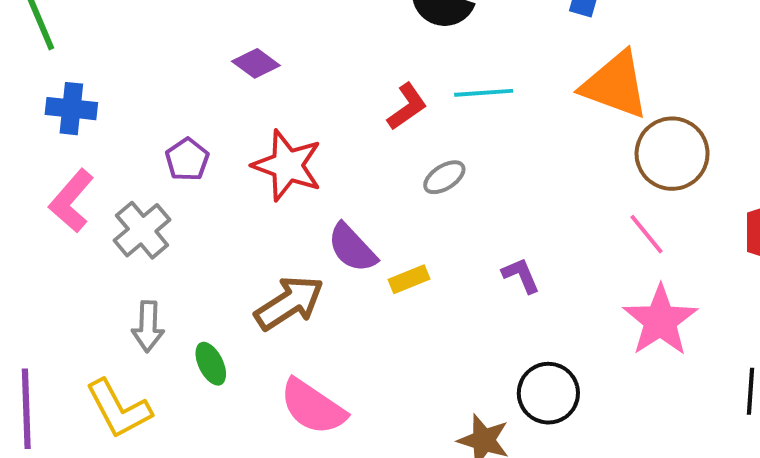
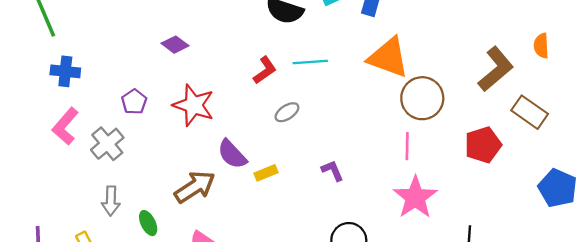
pink line: (647, 234) -> (407, 146), turned 40

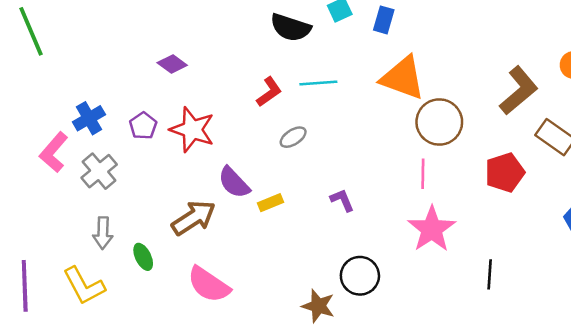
blue cross: (65, 71) -> (89, 118), moved, turned -36
purple pentagon: (134, 102) -> (143, 126), moved

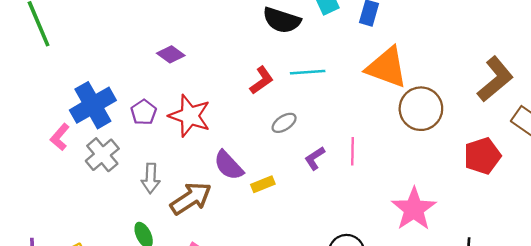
blue cross: (89, 118) -> (93, 105), size x1.5
pink L-shape: (54, 152) -> (60, 137), size x0.7
pink line: (423, 174) -> (352, 151), moved
purple L-shape: (342, 200) -> (315, 158), moved, turned -100
gray arrow: (103, 233) -> (151, 178), moved

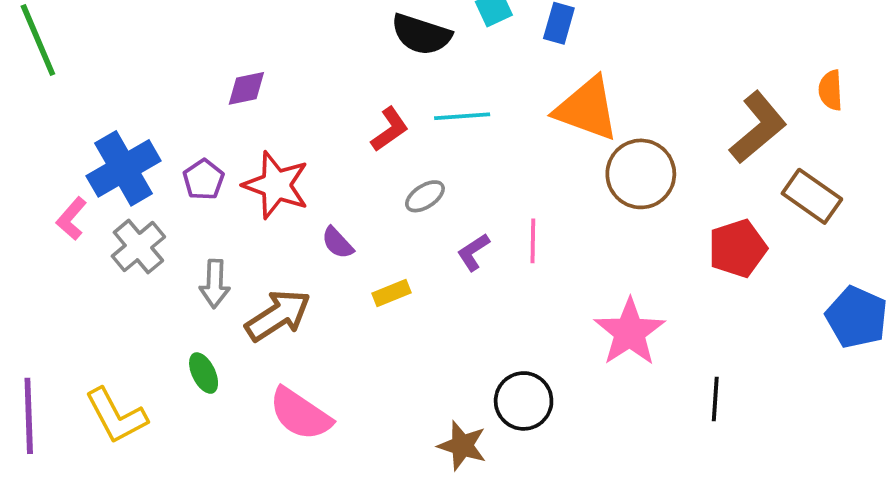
purple diamond: (171, 54) -> (246, 88), turned -48
purple semicircle: (229, 165) -> (338, 243), moved, size x0.7

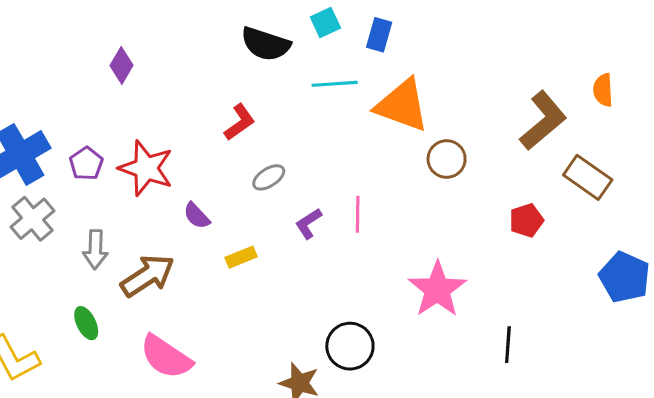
purple diamond: (246, 88) -> (121, 65), moved, turned -48
cyan line: (462, 116) -> (335, 84), moved
brown circle: (641, 174) -> (447, 159), size x0.7
red pentagon: (738, 248) -> (526, 220), size x0.7

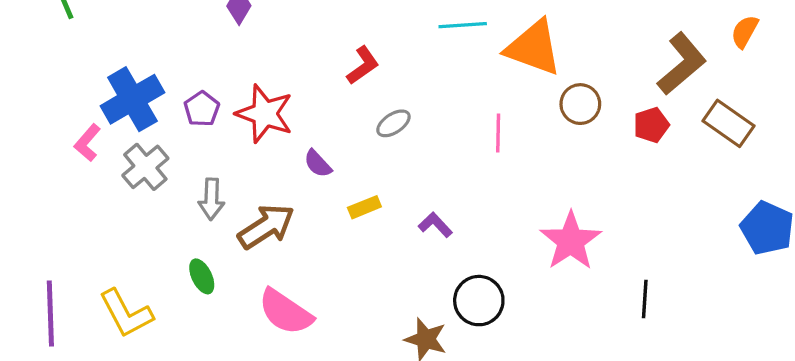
orange semicircle: (603, 90) -> (745, 32), turned 32
pink line: (358, 214) -> (498, 133), moved
red pentagon: (526, 220) -> (651, 125), moved
purple L-shape: (309, 223) -> (435, 225), moved, turned 80

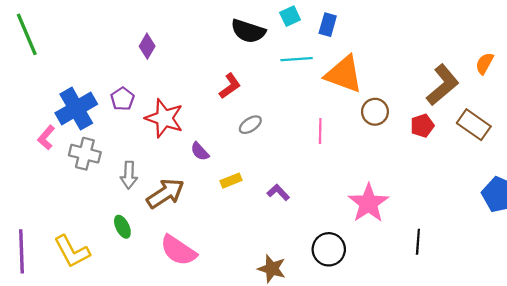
purple pentagon: (202, 109) -> (122, 99), moved
gray cross: (145, 167) -> (85, 154), turned -36
black circle: (479, 301) -> (329, 249), moved

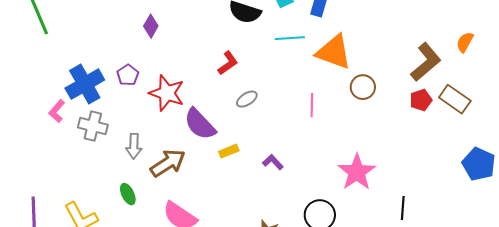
red pentagon: (422, 126) -> (421, 100), moved
purple semicircle: (200, 152) -> (200, 124), size x1.8

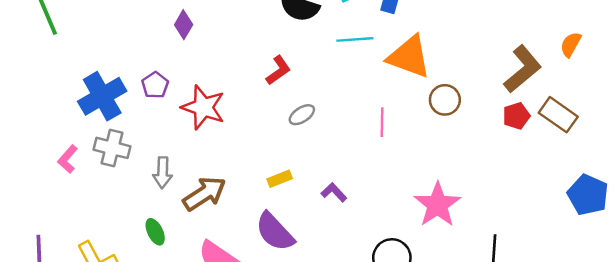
pink L-shape: (57, 111) -> (68, 159), moved
purple semicircle: (200, 124) -> (275, 232), moved

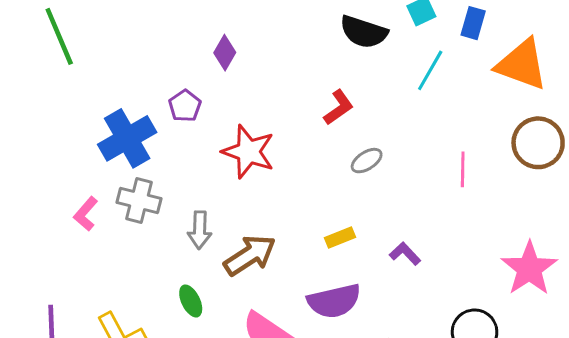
cyan line: (355, 39) -> (430, 70), turned -56
orange triangle: (409, 57) -> (522, 64), moved
purple pentagon: (155, 85) -> (185, 106), moved
brown circle: (445, 100) -> (538, 143), size x1.4
purple semicircle: (275, 232) -> (334, 301), turned -60

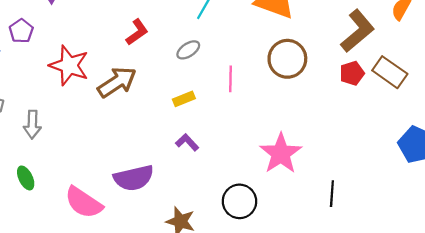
gray ellipse: (367, 161) -> (188, 50), moved
yellow rectangle: (340, 237) -> (184, 99), moved
brown arrow: (250, 255) -> (117, 82), moved

